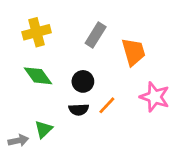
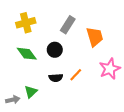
black circle: (83, 81) -> (55, 50), moved
pink star: (155, 97) -> (110, 69), turned 30

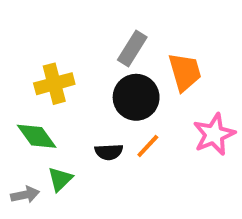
yellow cross: (26, 23) -> (54, 84), moved
black circle: (55, 50) -> (136, 97), moved, size x1.5
green diamond: (27, 54) -> (37, 136), moved

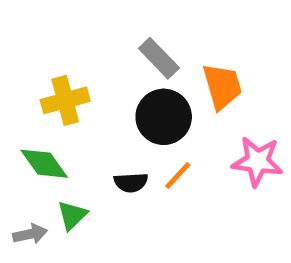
gray rectangle: (132, 49) -> (159, 58), turned -76
pink star: (214, 134) -> (257, 161), turned 30

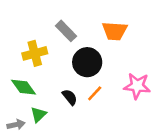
gray rectangle: (159, 58) -> (66, 31), moved
orange trapezoid: (222, 86) -> (115, 31), moved, turned 110
black semicircle: (131, 182) -> (70, 97), turned -126

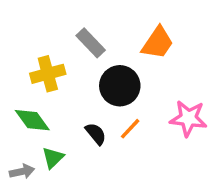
orange trapezoid: (115, 31) -> (158, 43), turned -60

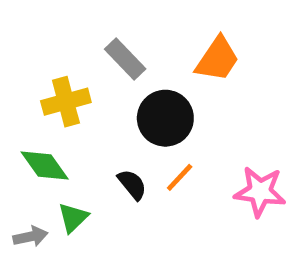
pink star: (188, 118) -> (260, 192), moved

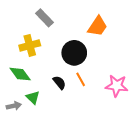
gray rectangle: (125, 59) -> (45, 18), moved
orange line: (180, 177) -> (81, 79), turned -72
green triangle: (73, 218) -> (33, 97), turned -32

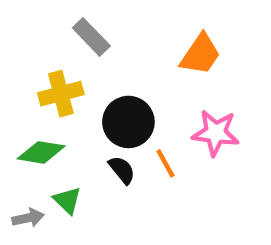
black circle: (74, 53) -> (128, 122), moved
green diamond: (20, 74) -> (41, 152), turned -45
pink star: (117, 86) -> (216, 133), moved

